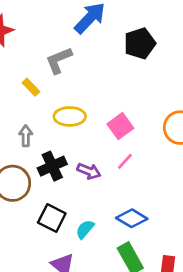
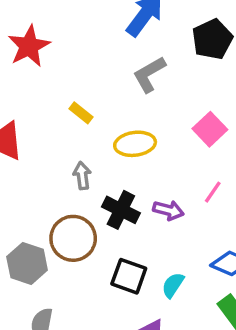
gray L-shape: (59, 60) -> (149, 74), moved
pink square: (120, 126) -> (210, 129), moved
black cross: (52, 166) -> (121, 210), turned -32

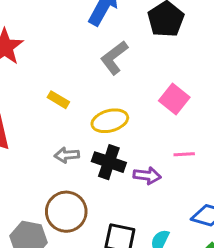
gray arrow: (82, 176) -> (67, 155), turned -80
pink line: (213, 192) -> (184, 154), turned 60
black cross: (121, 210) -> (109, 162), moved

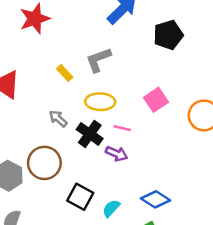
gray L-shape: (114, 58) -> (98, 60), moved
pink line: (184, 154) -> (122, 128), moved
gray arrow: (67, 155) -> (58, 119), turned 30

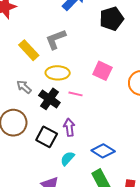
yellow rectangle: (65, 73) -> (29, 50), size x1.5
pink square: (156, 100) -> (102, 71), turned -30
purple arrow: (117, 154) -> (69, 127), moved, turned -120
black square: (80, 197) -> (47, 137), moved

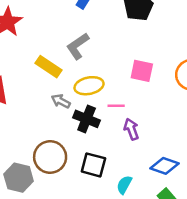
gray arrow: (24, 87) -> (61, 101), moved
purple arrow: (69, 127) -> (131, 129), moved

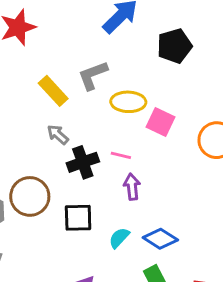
yellow ellipse: (89, 86) -> (128, 102), moved
black cross: (87, 119) -> (83, 162), turned 35
black square: (93, 165) -> (78, 218), turned -30
cyan semicircle: (124, 185) -> (119, 238), moved

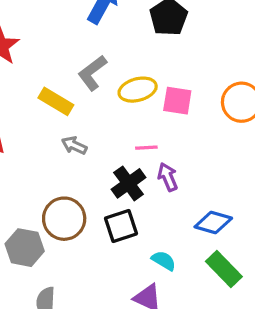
black cross: (83, 162) -> (128, 183), moved
cyan semicircle: (119, 238) -> (164, 261), moved, turned 95

